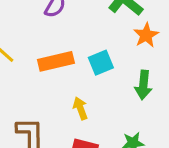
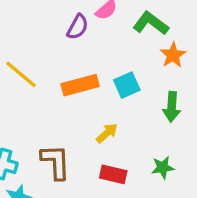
yellow arrow: (80, 108) -> (107, 133), turned 70

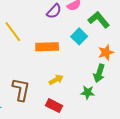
orange star: (173, 55) -> (106, 52), moved
cyan square: (127, 85) -> (79, 36), moved, turned -35
green star: (163, 167) -> (88, 92), moved

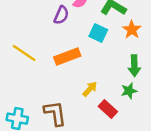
orange star: (106, 52) -> (132, 30), moved
red rectangle: (54, 106) -> (108, 109), moved, turned 35

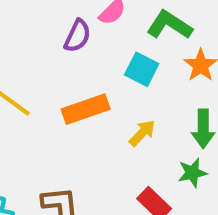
yellow arrow: (90, 89) -> (142, 133), moved

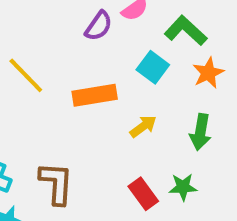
green star: (192, 173) -> (183, 187), moved

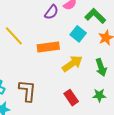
yellow arrow: (143, 126) -> (72, 64), size x1.5
green arrow: (200, 132) -> (101, 67), turned -30
green star: (183, 187) -> (99, 95), moved

